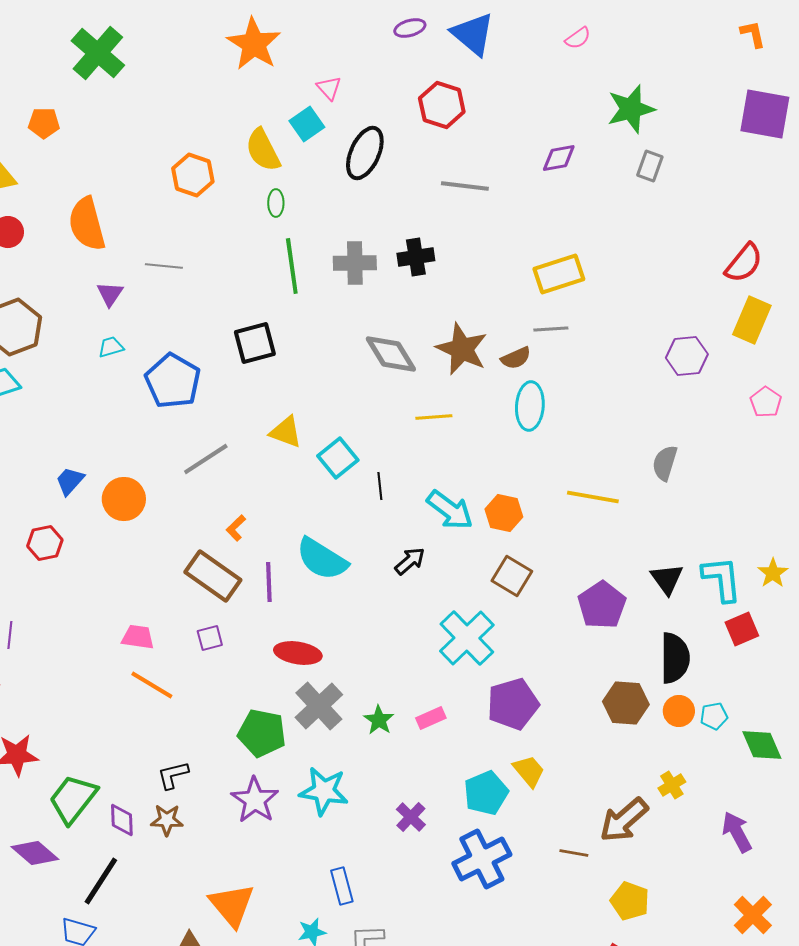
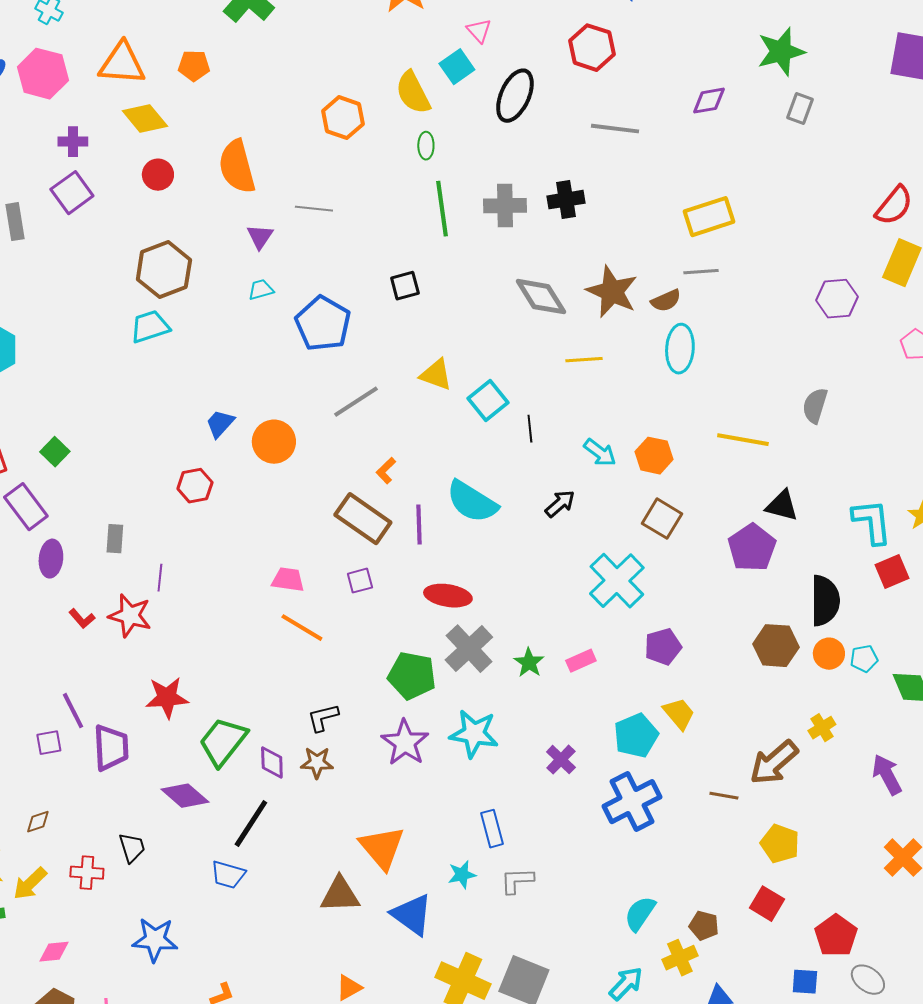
black square: (255, 343) -> (405, 286), size x0.7
cyan arrow: (450, 510) -> (600, 453), size x0.7
black triangle: (667, 579) -> (782, 506), moved, turned -39
purple pentagon: (513, 704) -> (663, 647), size x0.7

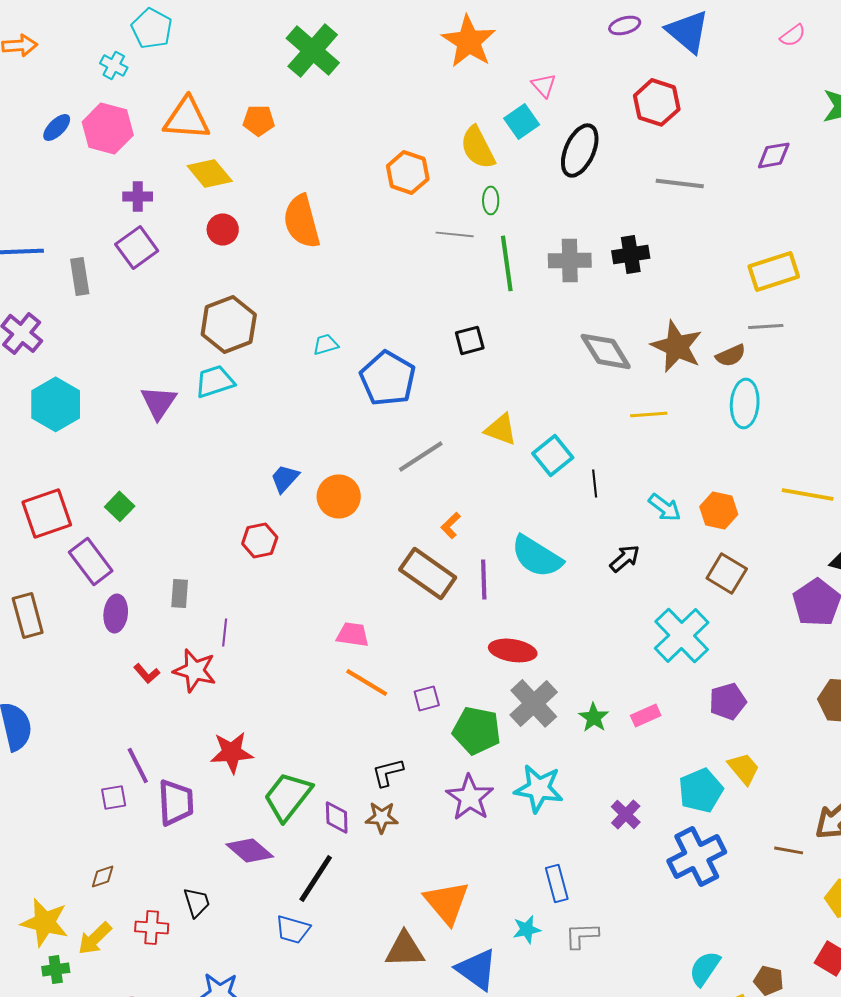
gray line: (314, 209) -> (455, 234), moved
purple triangle: (260, 237) -> (159, 402), moved, size x1.4
purple square: (360, 581) -> (427, 698), moved

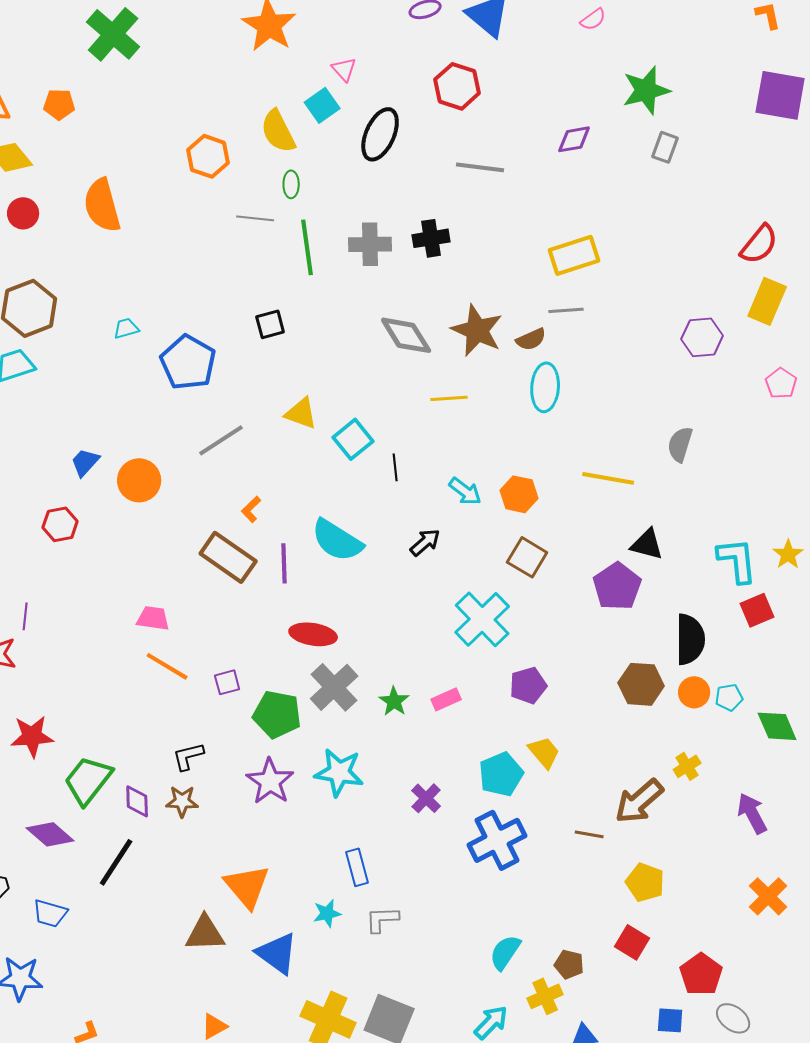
blue trapezoid: (293, 929) -> (50, 913), moved

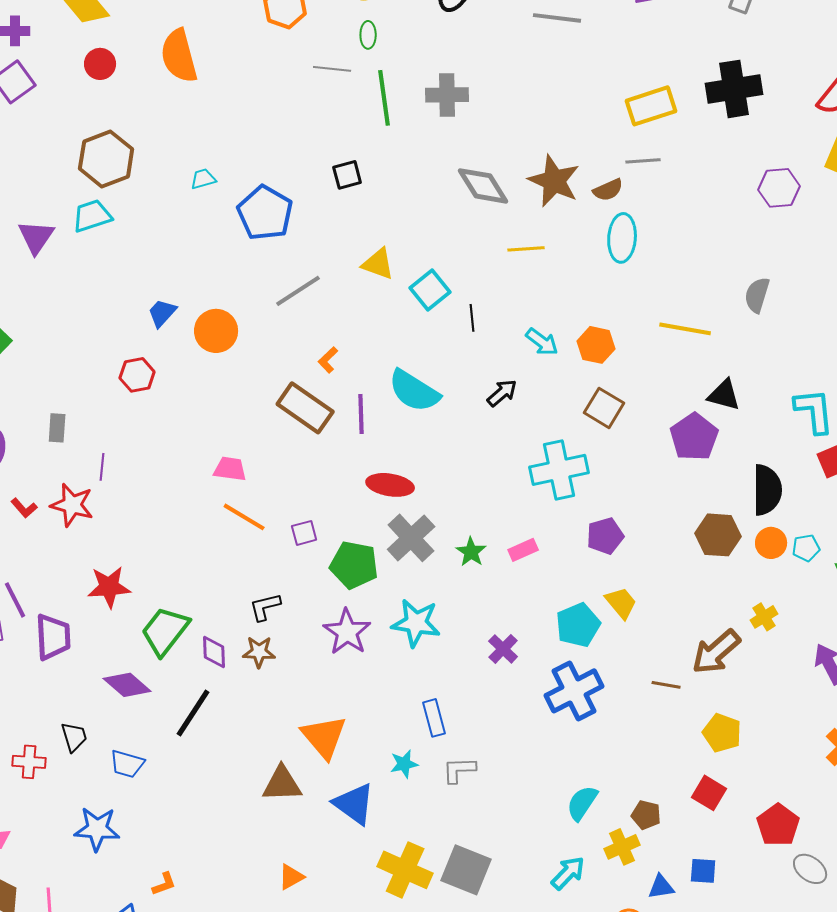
black cross: (431, 238) -> (734, 89), moved, size x1.5
cyan cross: (482, 619) -> (559, 470), turned 32
blue square: (670, 1020) -> (703, 871), moved

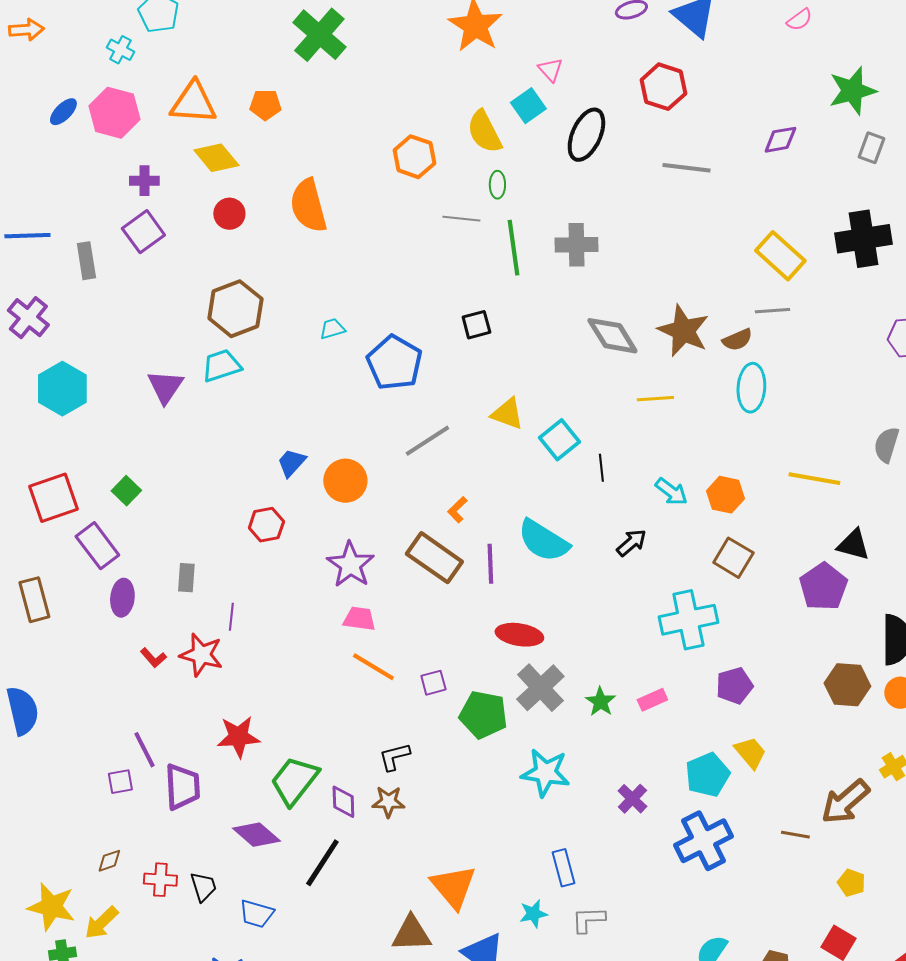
yellow rectangle: (651, 106) -> (780, 256), turned 60
purple star: (347, 632) -> (350, 565), moved
yellow pentagon: (722, 733) -> (851, 883), size x0.7
red cross: (29, 762) -> (160, 880), moved

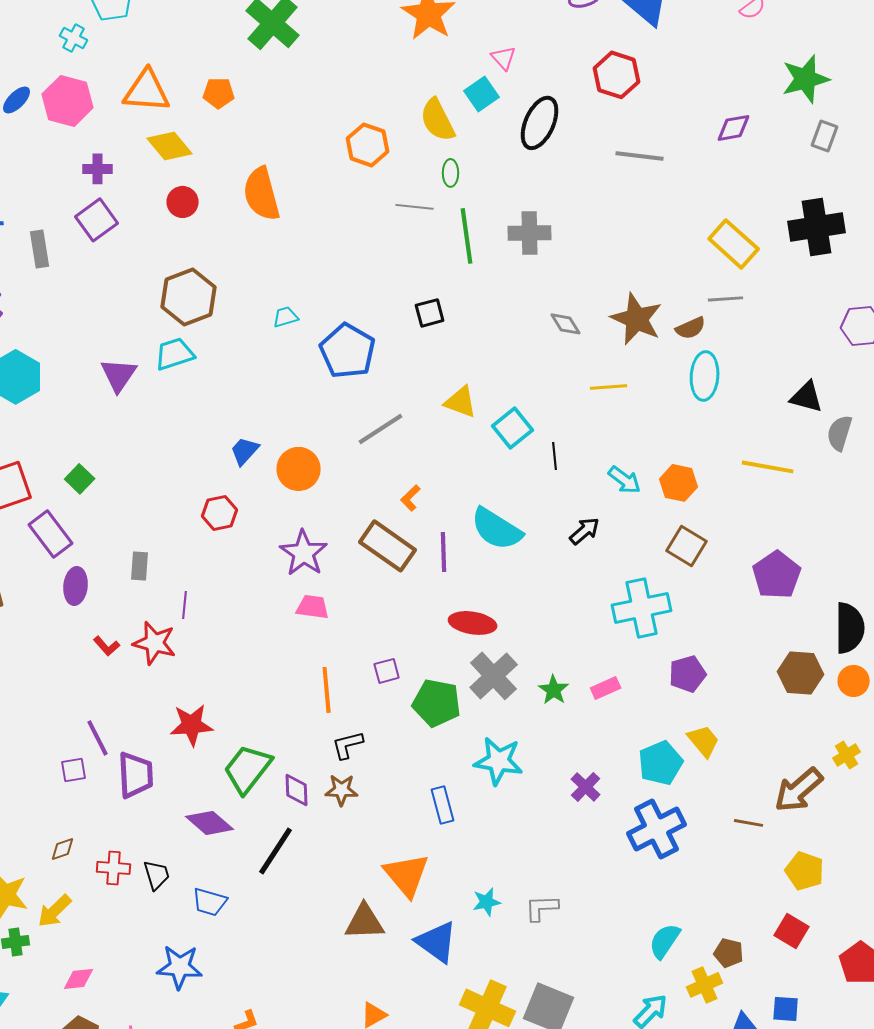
gray diamond: (612, 336) -> (566, 324), size x0.6
black triangle: (853, 545) -> (807, 397), moved
orange line: (373, 667) -> (327, 690), moved, turned 54
blue rectangle: (563, 868) -> (443, 805), moved
yellow pentagon: (851, 883) -> (805, 871), size x1.4

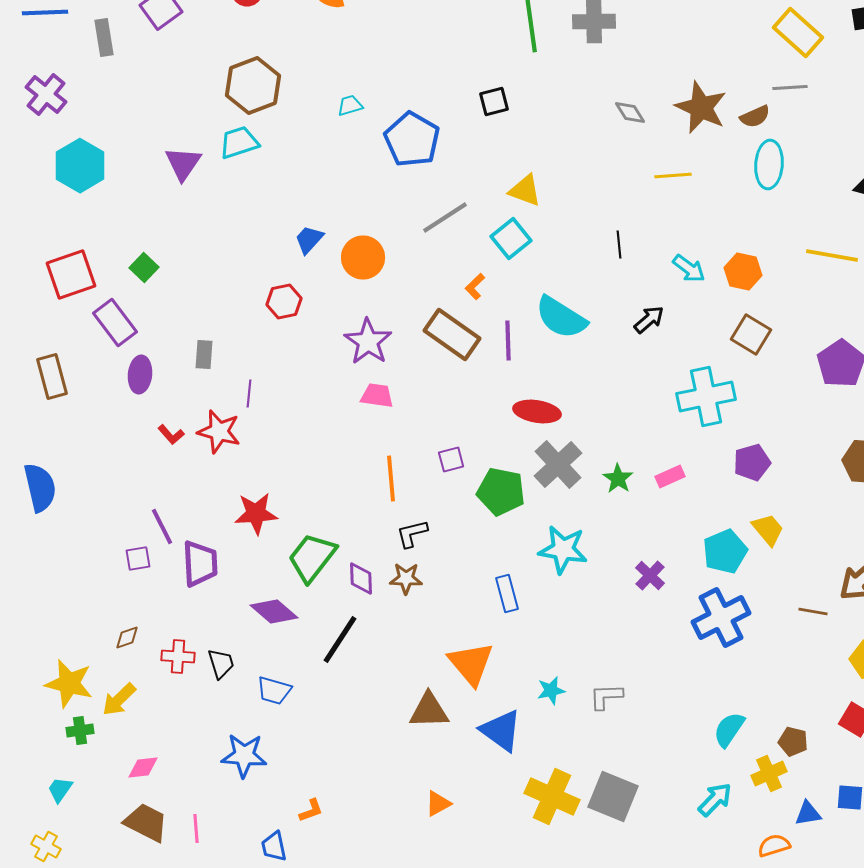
cyan square: (513, 428) -> (511, 238), moved

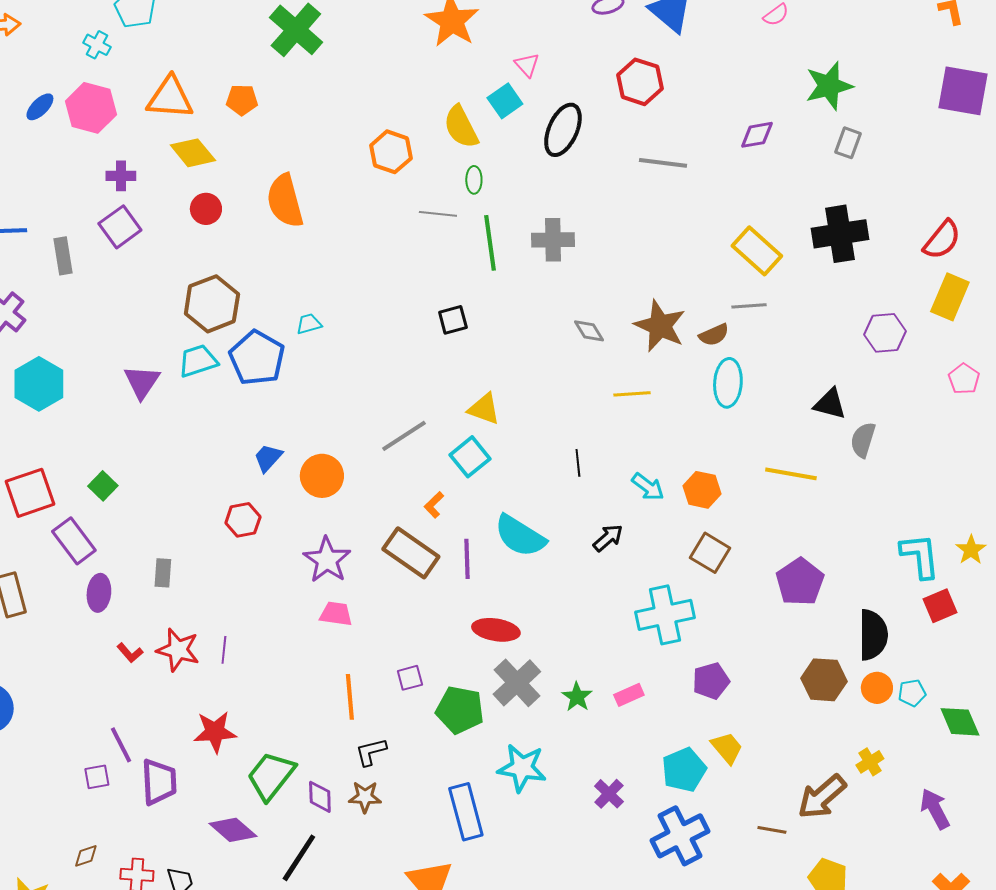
blue pentagon: (412, 140) -> (257, 358), moved
purple line: (249, 394) -> (224, 650), moved
blue rectangle: (507, 594) -> (466, 812), size x1.5

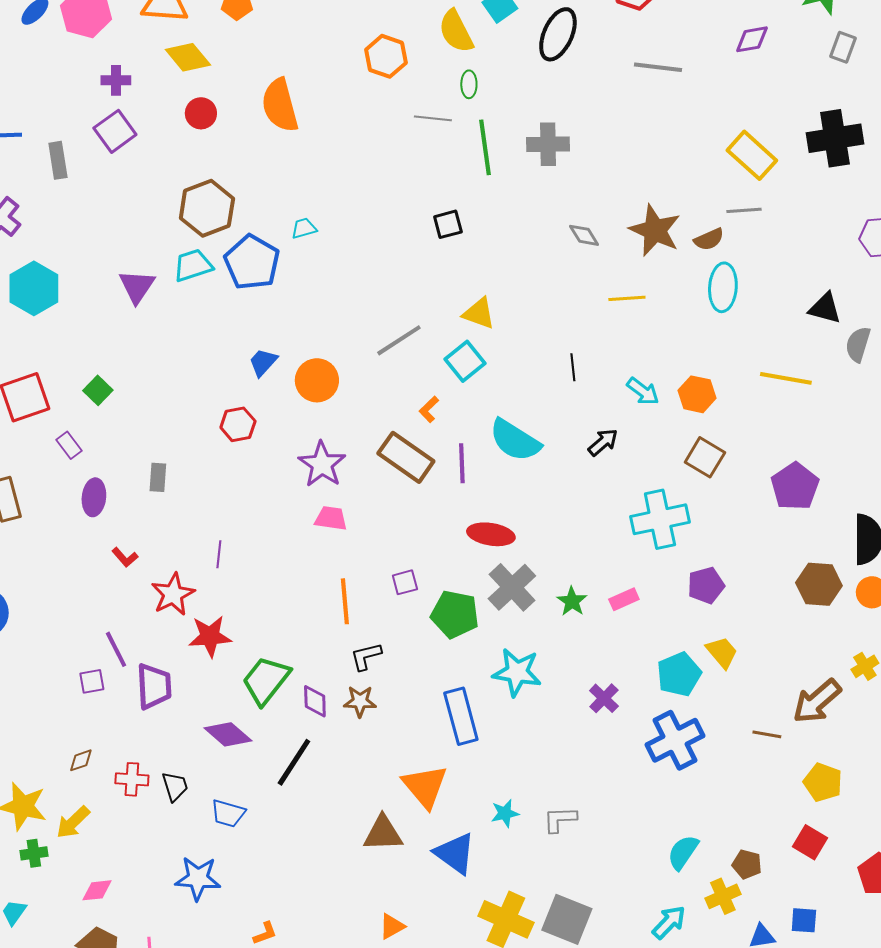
purple rectangle: (74, 541) -> (69, 445), size x0.6
red star: (178, 650) -> (173, 594), moved, turned 30

